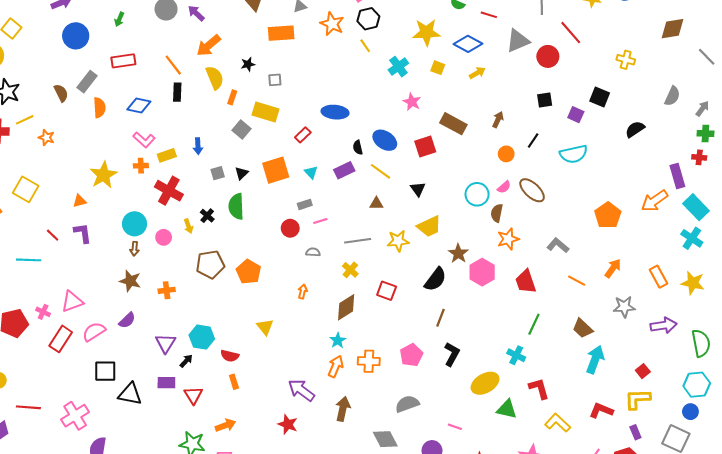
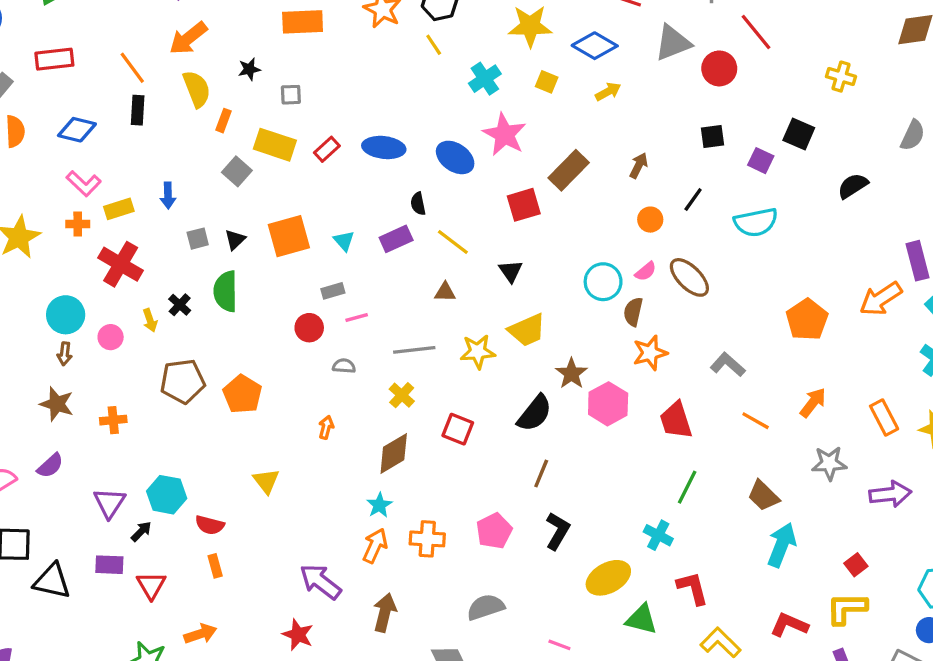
pink star: (412, 102) -> (504, 134), size x1.5
brown rectangle: (453, 124) -> (569, 170), turned -75
red rectangle: (303, 135) -> (327, 149), moved
blue ellipse: (385, 140) -> (455, 157), moved

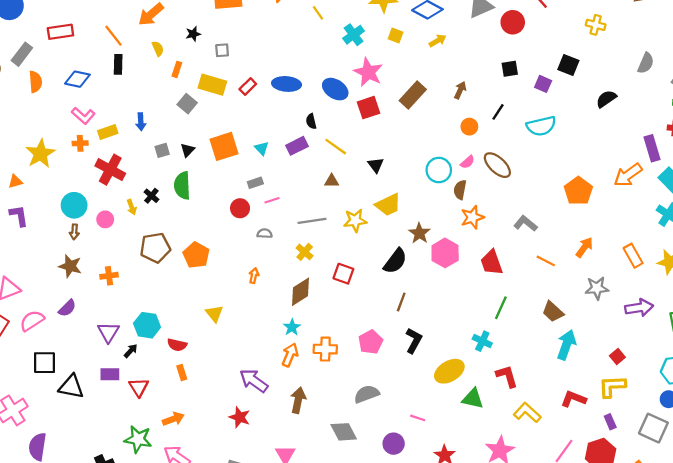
yellow semicircle: (197, 89) -> (158, 49), size x0.6
red square: (524, 205) -> (369, 108), moved

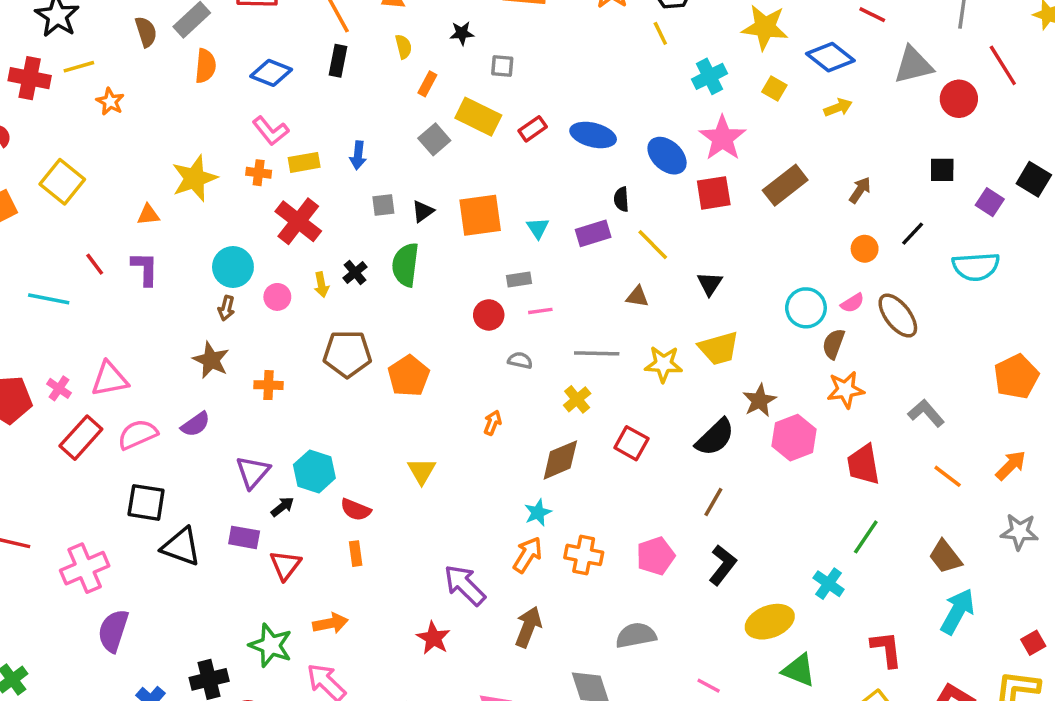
red L-shape: (507, 376) -> (887, 649), moved

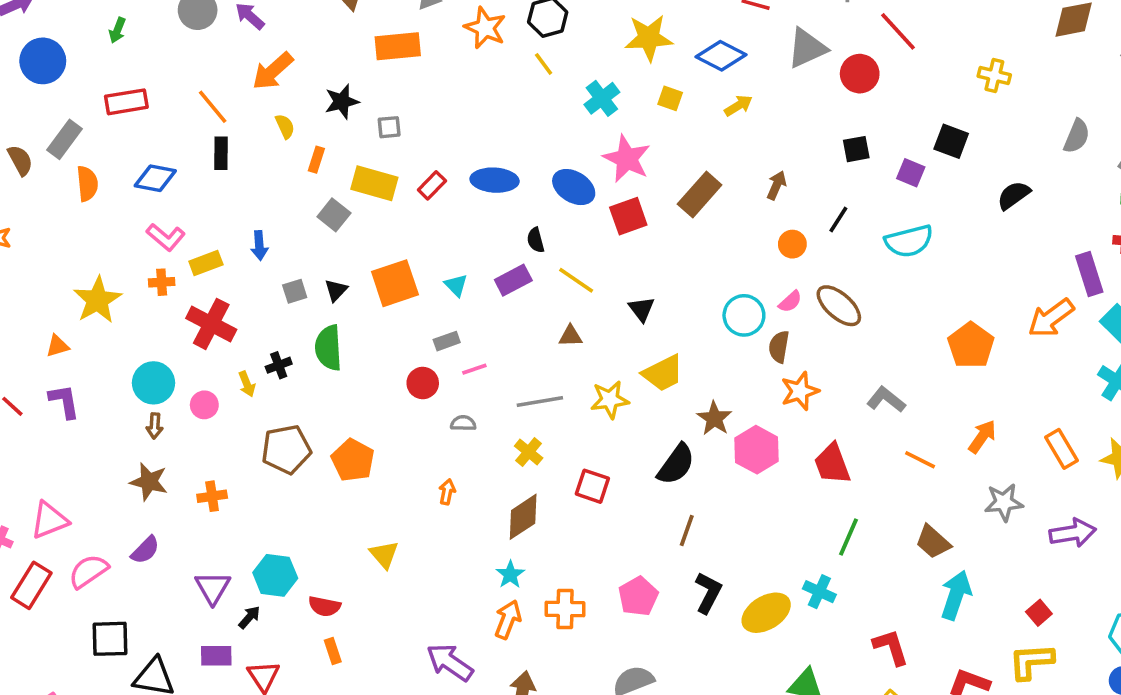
black star: (462, 33) -> (342, 102), size x1.4
black cross: (355, 272) -> (279, 365), turned 30
yellow ellipse: (770, 622) -> (766, 613), moved

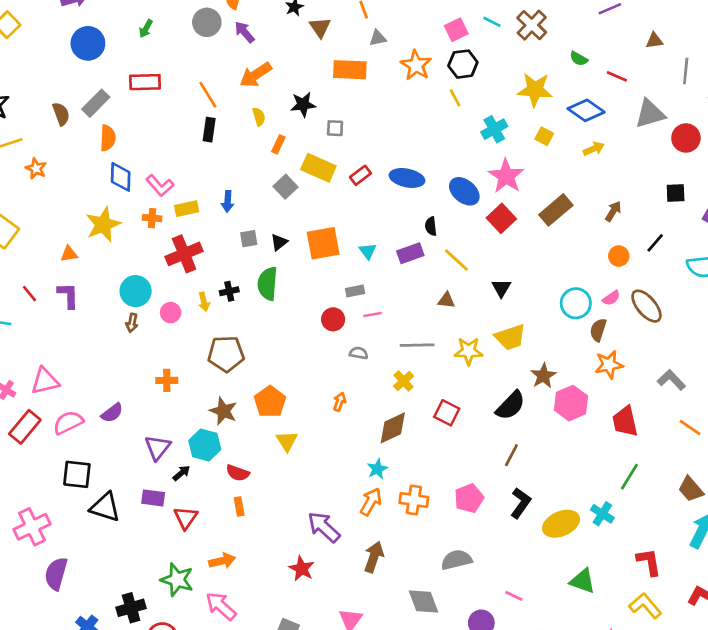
blue diamond: (155, 178) -> (121, 177), moved, turned 72
red square: (628, 216) -> (501, 218), turned -32
red cross: (211, 324) -> (184, 254), turned 32
orange pentagon: (353, 460) -> (270, 402), moved
brown star: (149, 482) -> (223, 411), moved

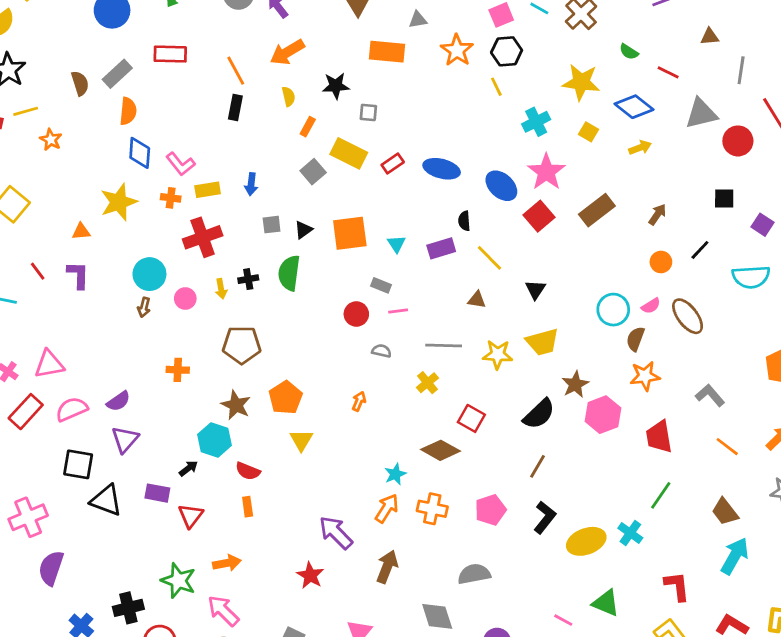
gray rectangle: (355, 291) -> (381, 285), turned 30
brown diamond: (393, 428) -> (440, 450), moved, turned 52
purple triangle: (158, 448) -> (125, 439), moved
pink line: (514, 596) -> (563, 620), moved

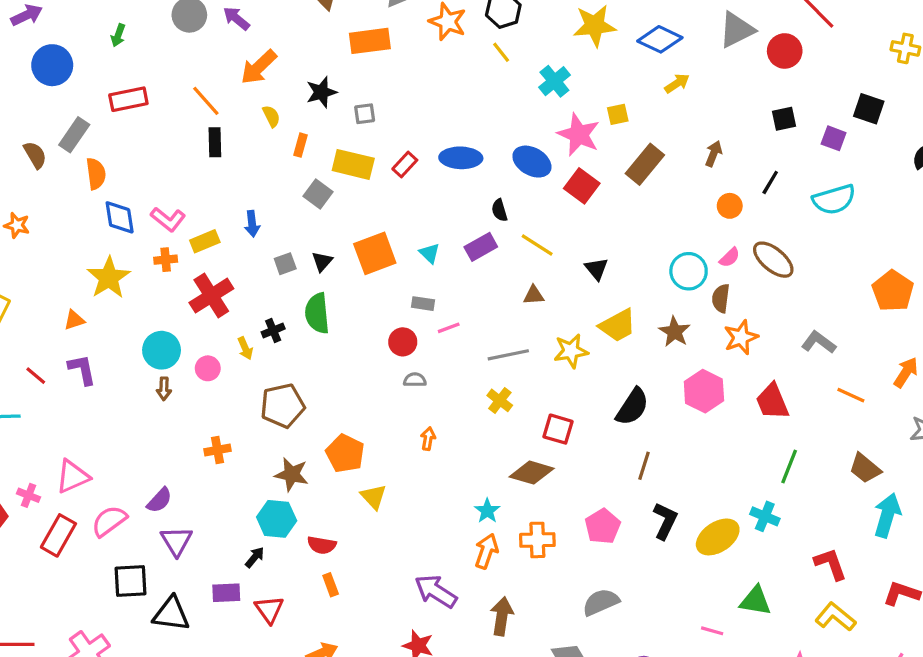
yellow square: (589, 132) -> (618, 114), moved, turned -30
gray semicircle: (382, 351) -> (415, 380), moved
brown star: (575, 384) -> (675, 332), moved

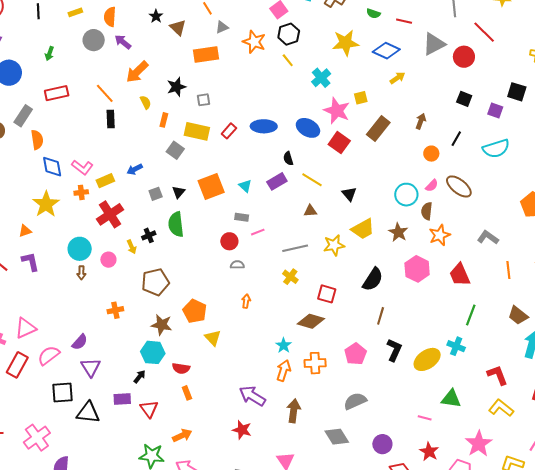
black square: (784, 119) -> (464, 99), turned 35
blue arrow: (252, 224) -> (135, 169), turned 70
orange line: (851, 395) -> (508, 270), turned 60

